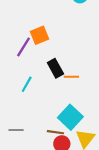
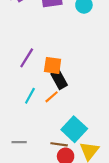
orange square: (39, 35) -> (53, 65), moved, turned 30
orange line: (71, 77) -> (52, 97), moved, turned -40

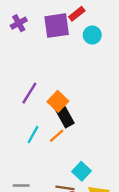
orange square: (53, 65) -> (58, 101), turned 36
cyan square: (74, 129) -> (82, 171), size x0.7

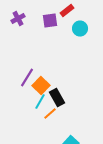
purple square: (57, 26) -> (50, 20), size x0.7
orange square: (58, 101) -> (41, 86), moved
cyan line: (33, 135) -> (40, 102), moved

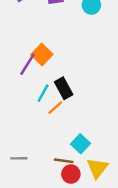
orange square: (41, 86) -> (42, 54), moved

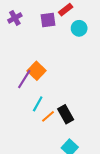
black rectangle: (64, 88) -> (66, 114), moved

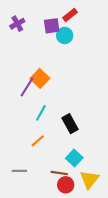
cyan circle: (79, 28) -> (65, 35), moved
orange line: (48, 116) -> (38, 141), moved

